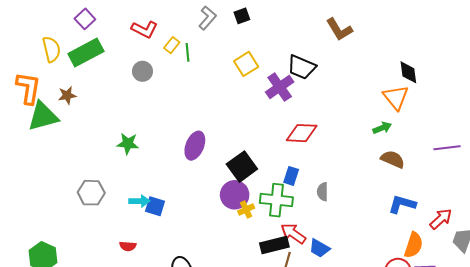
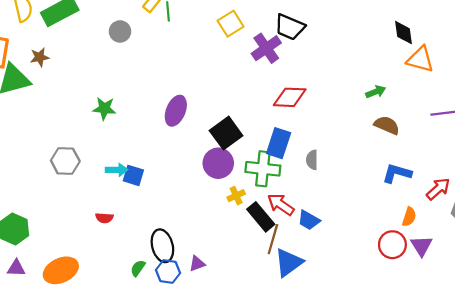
orange triangle: (396, 97) -> (420, 59), moved, turned -36
blue rectangle: (291, 176) -> (279, 143), size x1.5
yellow cross: (246, 209) -> (236, 196), moved
black rectangle: (274, 245) -> (261, 217), turned 64
orange semicircle: (414, 245) -> (409, 217), size x0.7

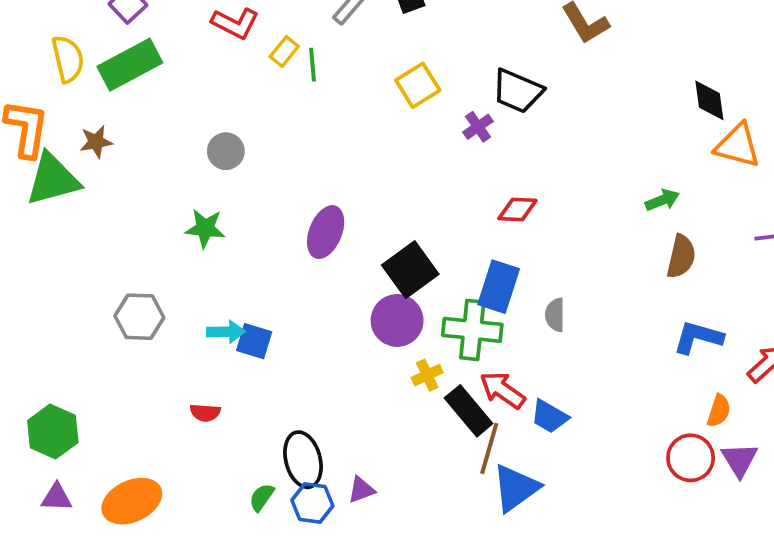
gray circle: (120, 31) -> (226, 151), moved
purple cross: (266, 48) -> (478, 127), size x0.6
red diamond: (290, 97) -> (517, 209), size x0.7
brown semicircle: (387, 125) -> (681, 257), turned 80

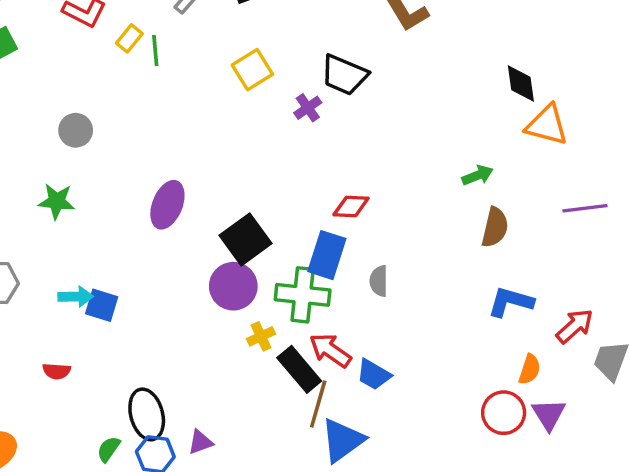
red diamond: (517, 209) -> (351, 206), moved

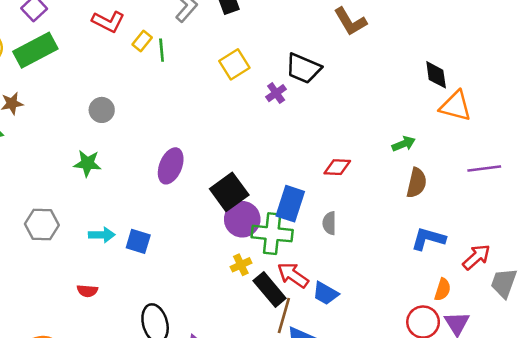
red diamond: (351, 206) -> (337, 167), moved
purple circle: (233, 286) -> (242, 219), moved
blue square: (102, 305) -> (138, 241), moved

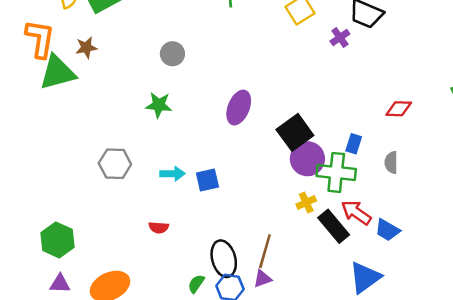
blue rectangle: (290, 204) -> (354, 144), size x0.6
blue square: (138, 241) -> (207, 180), turned -30
brown line: (284, 316) -> (265, 251), moved

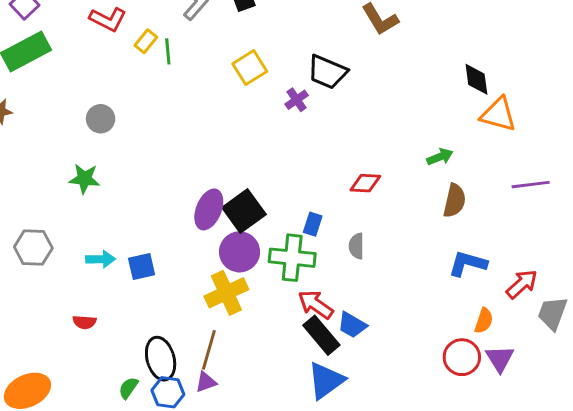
purple ellipse: (239, 107) -> (209, 209), moved
purple circle: (307, 159) -> (240, 252), moved
yellow cross: (306, 202) -> (226, 293), moved, size x1.8
black rectangle: (334, 226) -> (321, 335), moved

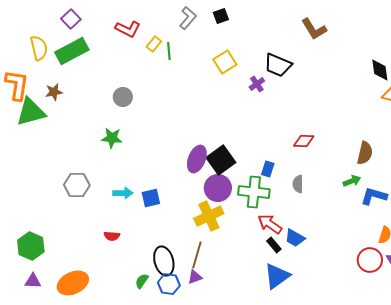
green arrow: (440, 157) -> (352, 181), moved
black rectangle: (321, 335) -> (274, 245), size x0.6

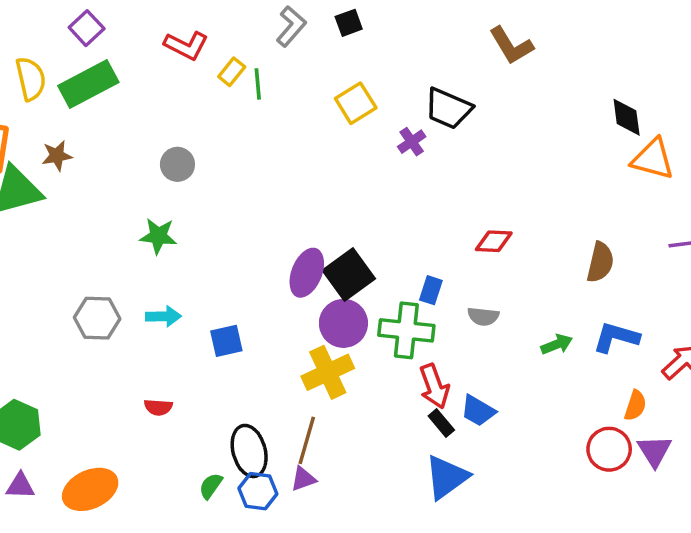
green arrow: (352, 181) -> (557, 344), moved
gray semicircle: (298, 184) -> (483, 316), turned -84
cyan arrow: (123, 193) -> (163, 316), moved
red arrow: (270, 224) -> (434, 386), turned -145

